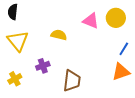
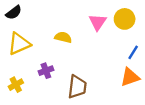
black semicircle: (13, 12) -> (14, 13), turned -133
pink triangle: (91, 21) -> (98, 22), turned 42
yellow triangle: (18, 41) -> (19, 44), turned 45

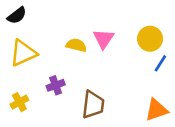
yellow circle: (125, 19) -> (150, 39), moved
pink triangle: (98, 22) -> (103, 39), moved
orange triangle: (130, 77) -> (156, 110), moved

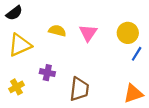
yellow semicircle: (76, 45) -> (57, 31), moved
purple cross: (56, 85) -> (47, 73), turned 32

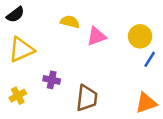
yellow semicircle: (57, 31) -> (70, 22), moved
pink triangle: (88, 33) -> (96, 36), turned 36

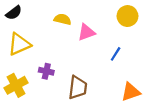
yellow circle: (140, 36) -> (127, 16), moved
blue line: (150, 59) -> (116, 54), moved
yellow cross: (18, 96) -> (16, 85), size x1.5

